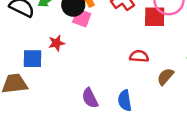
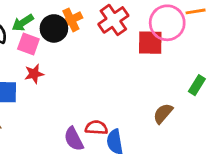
pink square: (82, 18) -> (28, 44), moved
red semicircle: (139, 56) -> (96, 128), moved

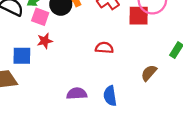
red semicircle: (96, 128) -> (104, 48), moved
purple semicircle: (74, 139) -> (77, 94), turned 114

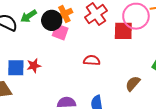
pink square: (40, 17) -> (60, 32), moved
red star: (45, 41) -> (34, 66), moved

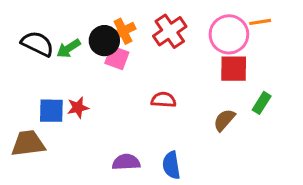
green arrow: (29, 16) -> (69, 48), moved
red square: (123, 31) -> (234, 69), moved
brown semicircle: (133, 84) -> (224, 120), moved

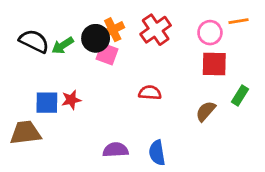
pink circle: (229, 34) -> (210, 33), size x0.7

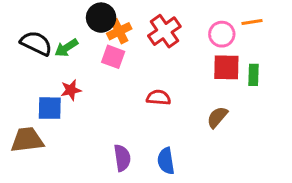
black circle: (96, 38) -> (101, 18), moved
green rectangle: (240, 96) -> (254, 75), moved, turned -30
red star: (71, 100) -> (71, 90), moved
purple semicircle: (116, 150) -> (122, 158), turned 85

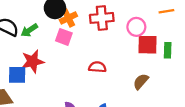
red cross: (164, 31) -> (102, 18), turned 30
pink circle: (222, 34) -> (136, 27), moved
red star: (71, 90) -> (33, 61), size x1.5

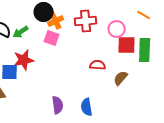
orange line: (166, 11) -> (144, 15), turned 40
green rectangle: (168, 50) -> (145, 50), size x1.6
red semicircle: (97, 67) -> (98, 65), moved

